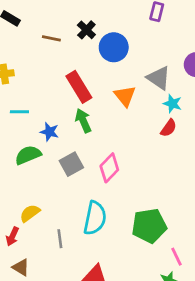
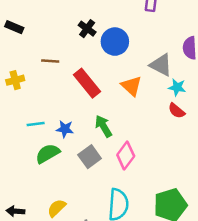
brown line: (51, 38) -> (50, 61), moved
cyan line: (19, 112) -> (36, 124), moved
green arrow: (83, 121) -> (103, 126), moved
red semicircle: (169, 128) -> (176, 111), turned 102

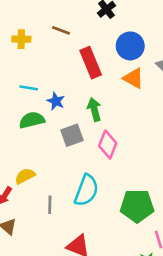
blue circle: (115, 42) -> (130, 46), moved
orange triangle: (131, 86) -> (133, 78), turned -30
pink diamond: (126, 155) -> (108, 145), turned -32

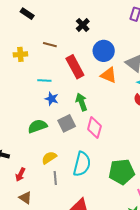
cyan line: (29, 88) -> (44, 80), moved
green semicircle: (32, 120) -> (37, 126), moved
yellow semicircle: (25, 176) -> (49, 158), moved

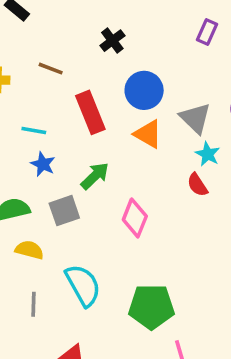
green arrow: (81, 102) -> (95, 176), turned 60
pink diamond: (94, 128) -> (135, 218), moved
yellow semicircle: (49, 158) -> (29, 250), moved, turned 42
cyan semicircle: (82, 164) -> (83, 285), turned -50

